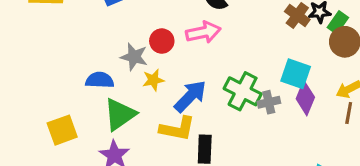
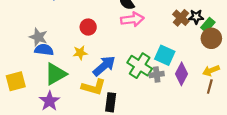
pink arrow: (203, 32) -> (132, 19), moved
gray star: (134, 57) -> (38, 37), moved
cyan square: (296, 74) -> (165, 55), moved

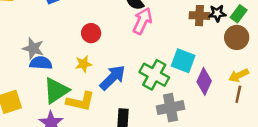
brown cross: (181, 18) -> (199, 16), turned -35
pink arrow: (132, 19) -> (142, 21), turned -55
green rectangle: (208, 25) -> (239, 14), moved
gray cross: (157, 75) -> (171, 108), moved, size x1.5
yellow L-shape: (94, 87) -> (80, 101), moved

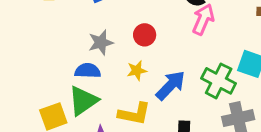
gray star: (33, 48) -> (101, 43), moved, turned -30
green triangle: (56, 91) -> (83, 101), moved

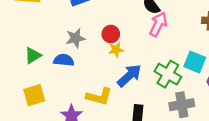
yellow star: (137, 71) -> (116, 50), moved
green triangle: (83, 101) -> (33, 55), moved, size x0.7

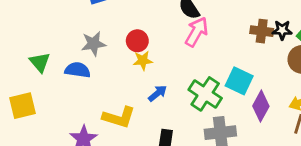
green triangle: (33, 55) -> (40, 62), turned -42
blue arrow: (129, 76) -> (158, 93), size x0.6
yellow square: (34, 95) -> (23, 106), moved

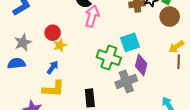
cyan square: (239, 81) -> (130, 42), turned -30
blue arrow: (158, 93) -> (53, 67), moved
purple diamond: (261, 106) -> (141, 65), moved

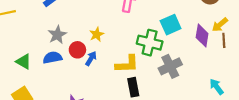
red circle: (53, 33) -> (77, 50), moved
purple diamond: (141, 65) -> (202, 36), moved
yellow L-shape: (53, 89) -> (127, 64), moved

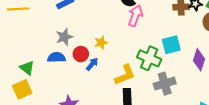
green triangle: (24, 62) -> (27, 68), moved
yellow L-shape: (127, 64) -> (125, 75), turned -30

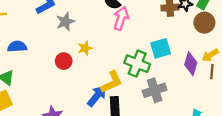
gray star: (64, 37) -> (65, 22), moved
blue semicircle: (56, 57) -> (17, 47), moved
blue arrow: (92, 64) -> (97, 96), moved, size x1.5

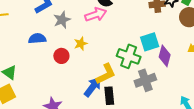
pink arrow: (121, 18) -> (96, 15), moved, turned 55
blue semicircle: (17, 47) -> (37, 39), moved
purple diamond: (191, 64) -> (165, 56), moved

